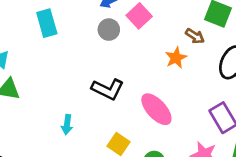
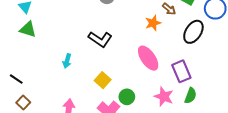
pink ellipse: (156, 109) -> (148, 58), moved

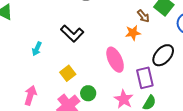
orange star: (153, 23) -> (133, 33), moved
black ellipse: (193, 32) -> (163, 55), moved

